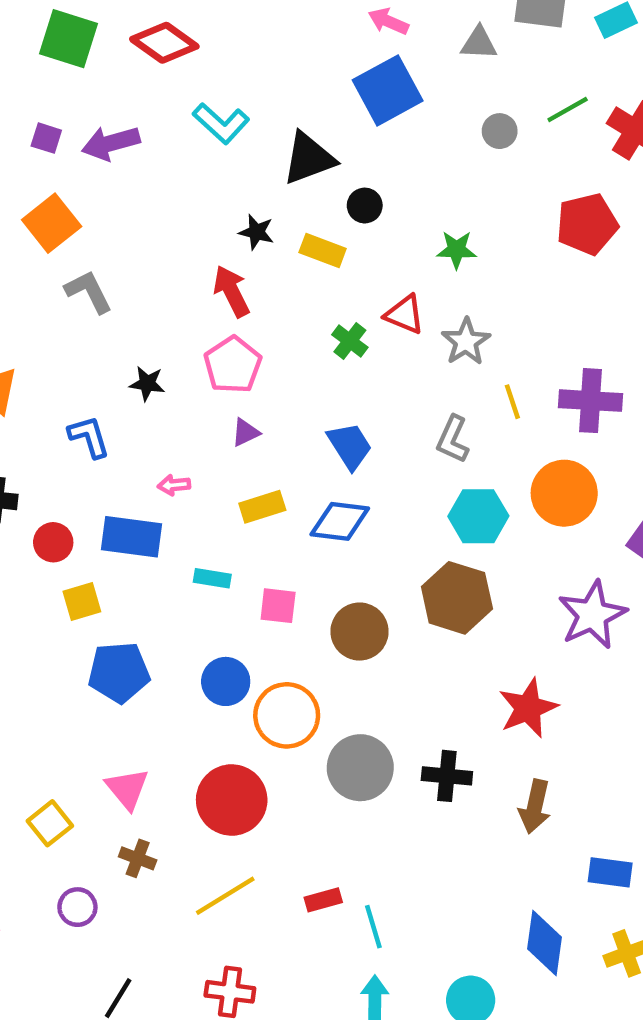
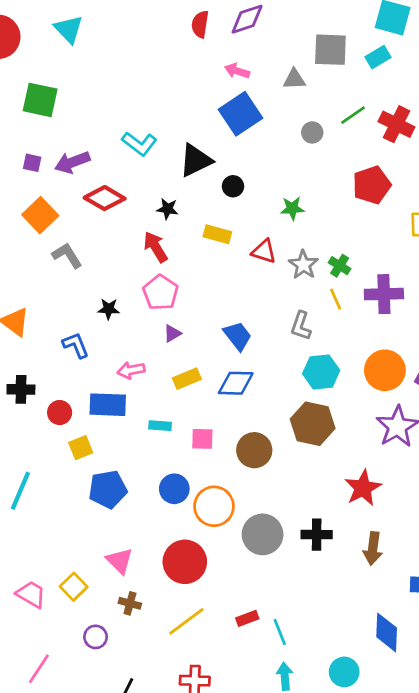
red diamond: (164, 43) -> (105, 198), moved
yellow rectangle: (323, 251) -> (217, 234), moved
green cross: (350, 341) -> (340, 266), moved
pink arrow: (174, 485) -> (131, 370), size x1.4
orange circle: (564, 493) -> (385, 370), moved

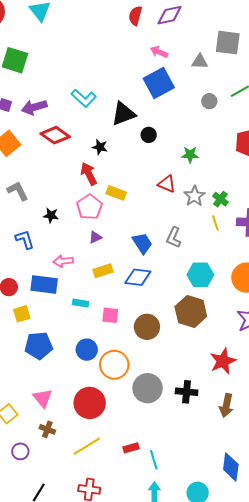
yellow rectangle: (217, 234) -> (116, 193), moved
gray L-shape: (67, 255) -> (18, 191), moved
gray L-shape: (301, 326) -> (174, 237), moved

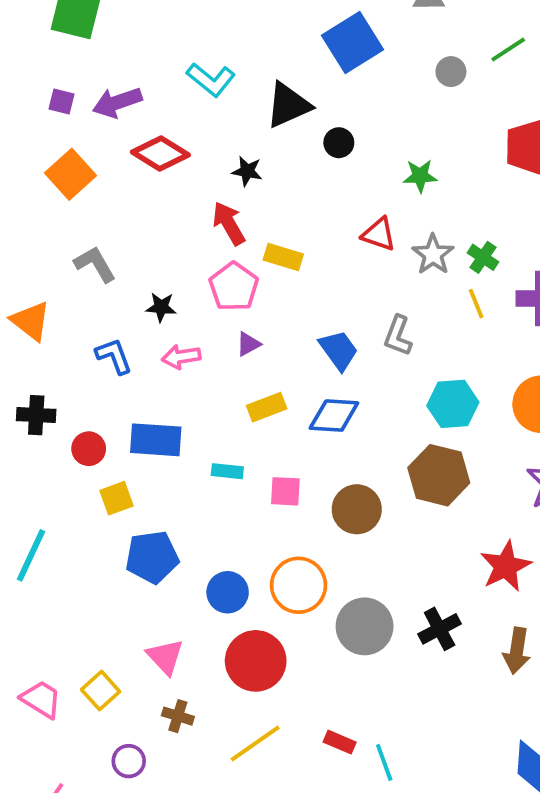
pink arrow: (63, 261) -> (181, 357), moved
blue circle: (87, 350) -> (228, 592), moved
black cross: (187, 392) -> (440, 629), turned -30
red rectangle: (131, 448) -> (340, 742), turned 42

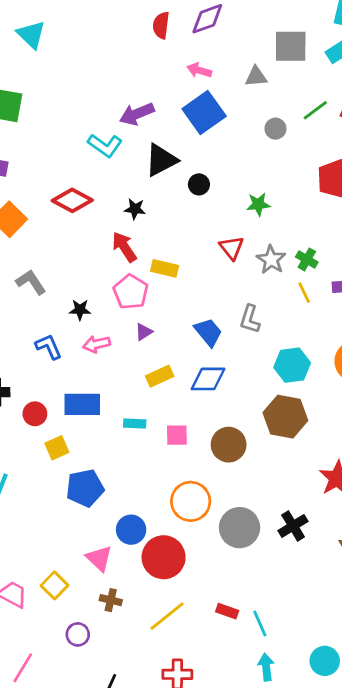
purple arrow: (117, 102) -> (137, 114), moved
red triangle: (379, 234) -> (232, 248), turned 36
blue circle: (228, 592) -> (131, 530), moved

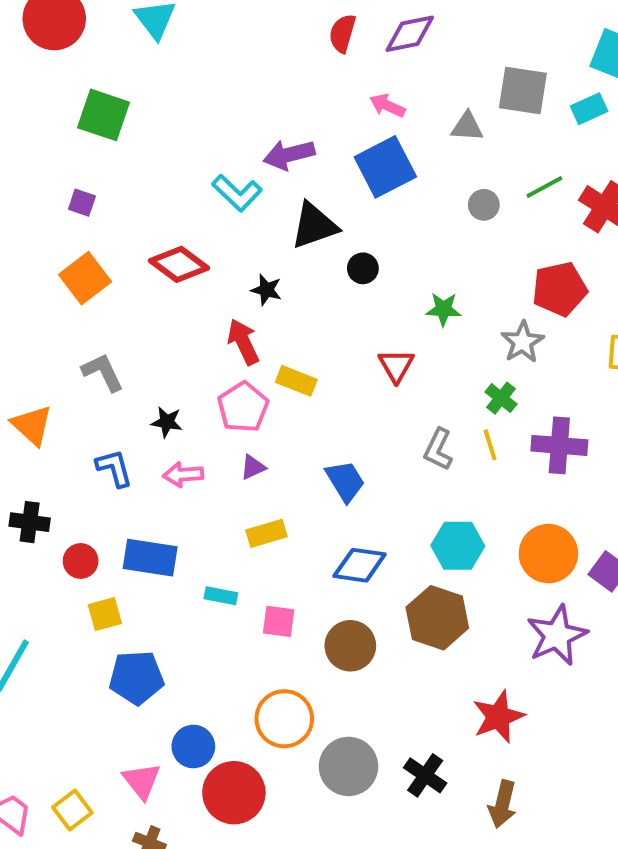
gray star: (271, 260) -> (522, 342), moved
gray L-shape: (250, 319) -> (438, 449), moved
blue diamond: (208, 379) -> (360, 565), moved
black cross: (293, 526) -> (425, 775), turned -32

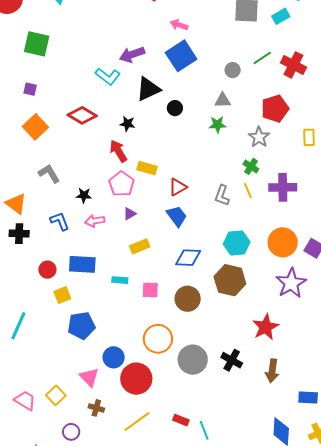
gray triangle: (467, 127) -> (223, 100), moved
red triangle: (396, 366) -> (178, 187), moved, turned 36
black cross: (30, 522) -> (19, 234), moved

